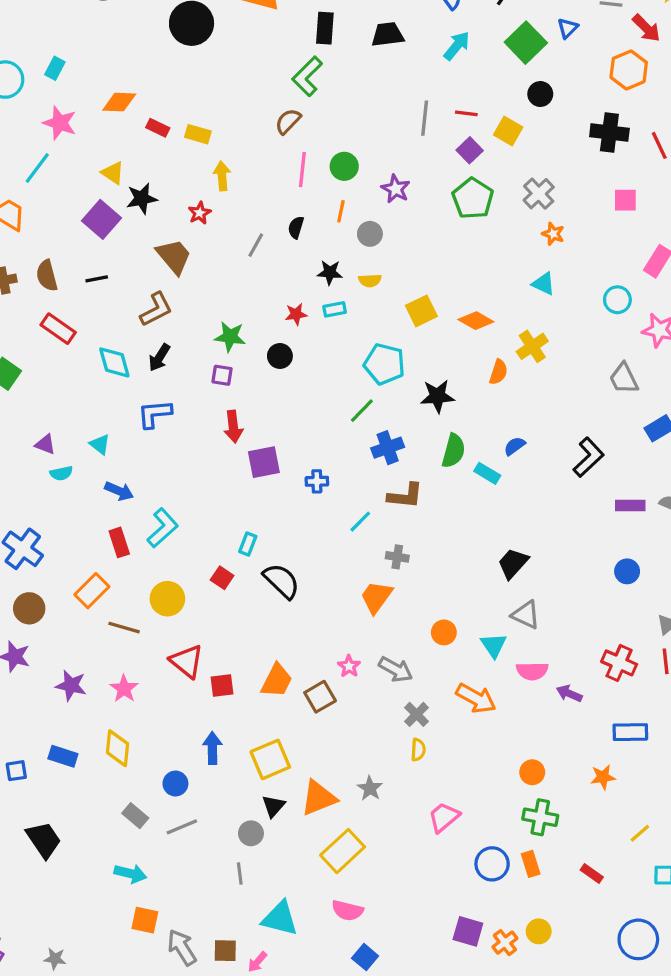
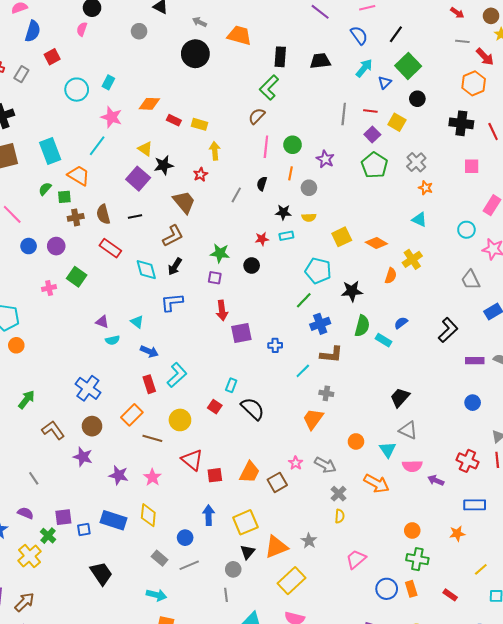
blue triangle: (568, 28) -> (385, 82), moved
blue rectangle: (63, 756) -> (113, 520), size x1.4

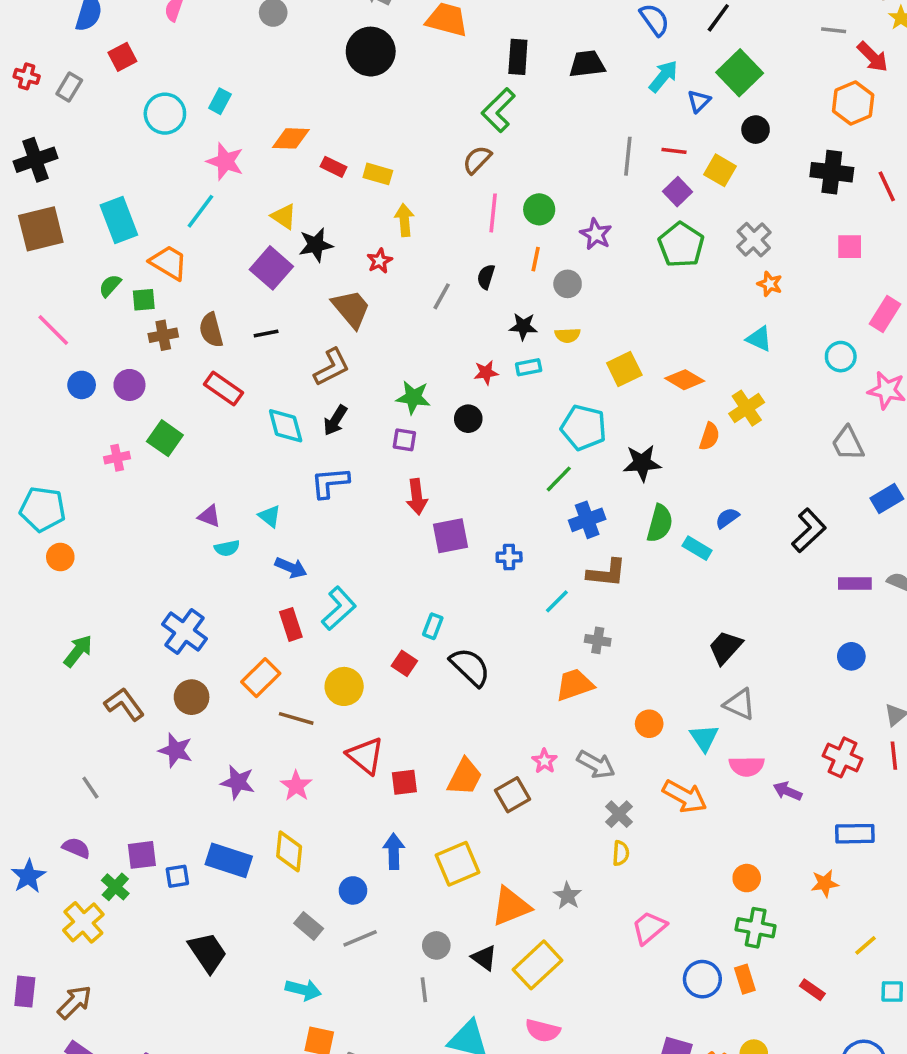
orange trapezoid: (313, 419) -> (575, 685), turned 35
black triangle: (248, 552) -> (484, 958), moved, turned -35

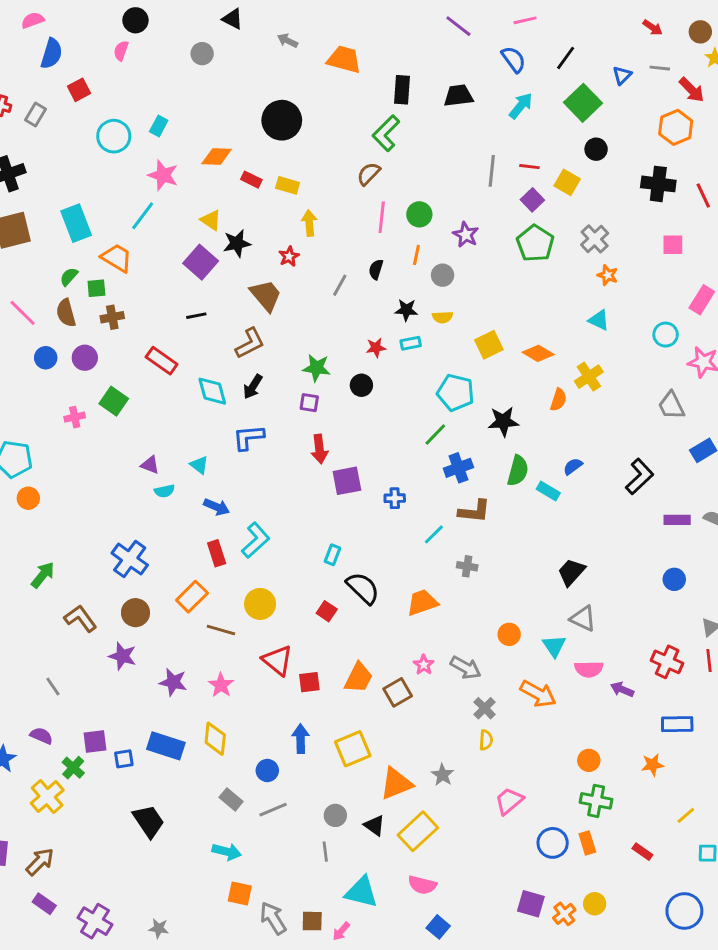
black circle: (371, 52) -> (282, 120), moved
blue triangle: (699, 101) -> (622, 75), moved
brown semicircle: (211, 330) -> (66, 313), moved
red square: (404, 663) -> (327, 611), moved
orange trapezoid: (575, 685) -> (422, 602), moved

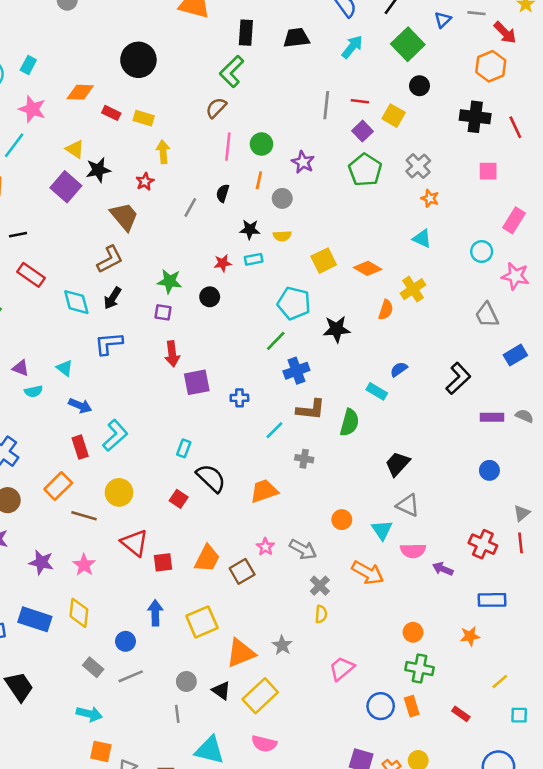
black line: (196, 316) -> (18, 235), moved
green semicircle: (518, 471) -> (350, 422), moved

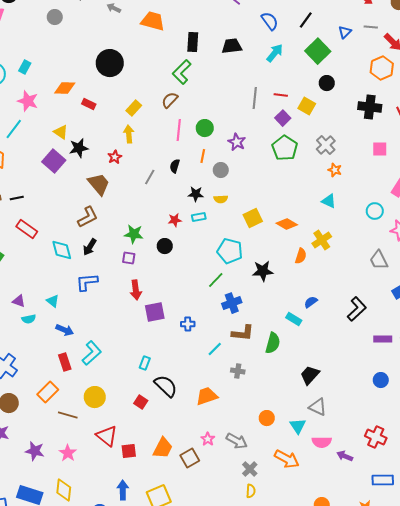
yellow rectangle: (144, 118) -> (134, 108), moved, turned -63

